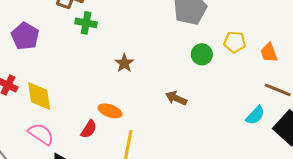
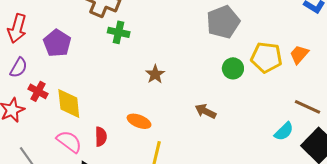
yellow pentagon: (235, 42) -> (266, 57), size x1.4
orange trapezoid: (269, 53) -> (299, 54), moved, turned 60
red semicircle: (89, 129) -> (101, 137), moved, turned -36

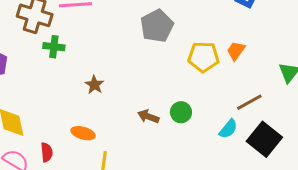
green circle: (233, 68) -> (181, 112), moved
brown line: (307, 107) -> (249, 102), turned -48

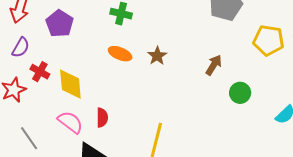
brown arrow: (148, 117) -> (214, 65), moved, turned 95
orange ellipse: (83, 133) -> (120, 54), moved

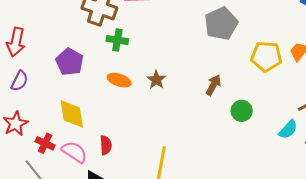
purple pentagon: (59, 24) -> (70, 62), moved
red cross: (40, 72) -> (45, 143), moved

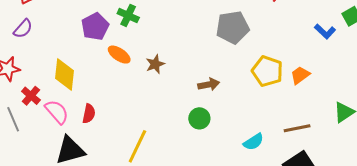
purple pentagon: (70, 62) -> (95, 27), moved
brown arrow: (213, 85) -> (209, 84), turned 35
green circle: (242, 111) -> (199, 118), moved
cyan semicircle: (288, 129) -> (253, 142), moved

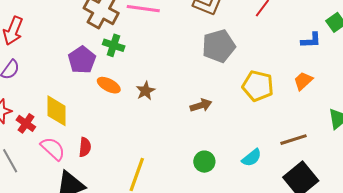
blue L-shape: (325, 31) -> (311, 40), turned -40
orange trapezoid: (300, 75) -> (303, 81), moved
red cross: (31, 96) -> (26, 123), moved
green circle: (199, 118) -> (204, 162), moved

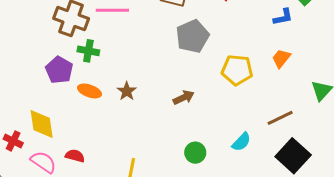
red semicircle: (85, 147) -> (75, 156), turned -72

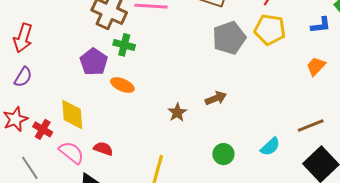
yellow pentagon: (237, 70) -> (270, 30), moved
brown star: (127, 91) -> (177, 112), moved

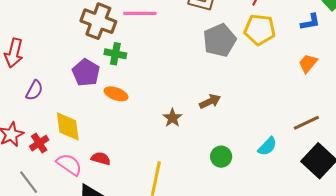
purple semicircle: (23, 77) -> (34, 90), moved
red cross: (43, 129) -> (39, 143), turned 30

